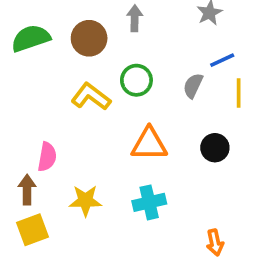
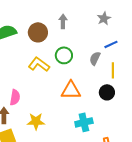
yellow line: (239, 93) -> (113, 70), moved
cyan cross: (149, 202) -> (84, 122), moved

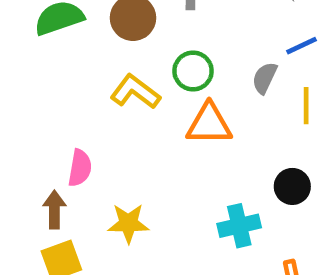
orange triangle: (71, 90) -> (209, 124), moved
black circle: (107, 92) -> (292, 186), moved

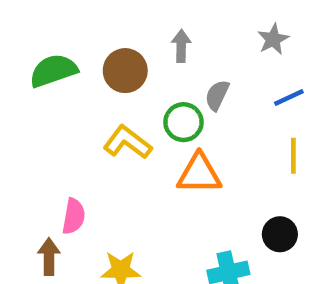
gray semicircle: (265, 78) -> (217, 95), moved

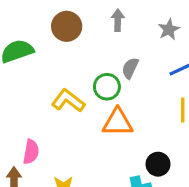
gray arrow: (181, 46) -> (118, 20), moved
brown circle: (125, 71) -> (67, 26), moved
black circle: (280, 234) -> (158, 164), moved

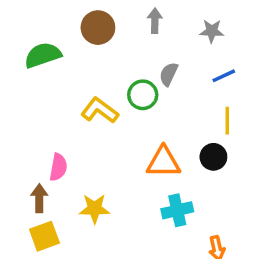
gray star: (169, 29) -> (212, 31), turned 30
orange triangle: (118, 122) -> (163, 162), moved
black circle: (158, 164) -> (213, 157), moved

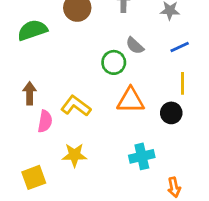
gray semicircle: (169, 74) -> (135, 46), turned -72
yellow L-shape: (100, 110) -> (76, 106), moved
orange triangle: (163, 162) -> (131, 100), moved
brown arrow: (39, 198) -> (30, 93), moved

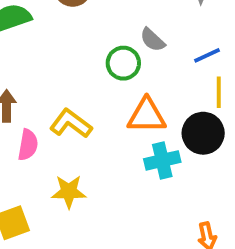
blue line: (180, 47) -> (207, 55), moved
black circle: (171, 113) -> (203, 133), size x1.4
cyan cross: (142, 156) -> (162, 160), moved

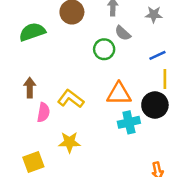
gray semicircle: (153, 40) -> (123, 33), moved
green circle: (123, 63) -> (104, 49), moved

